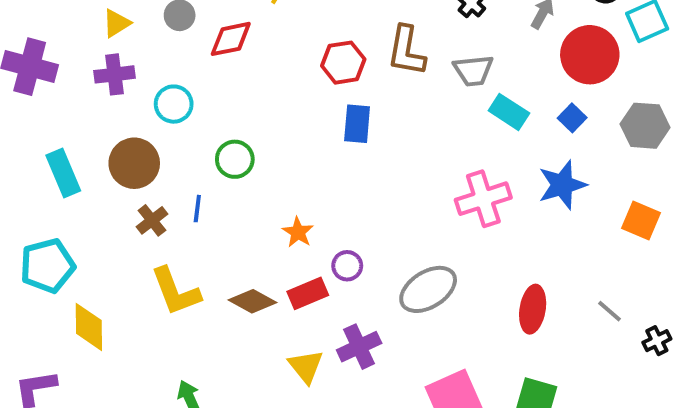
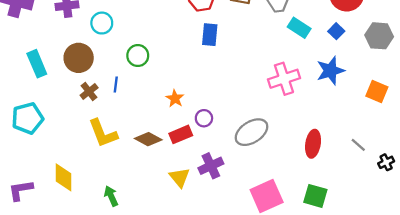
yellow diamond: (89, 327) -> (64, 177), moved

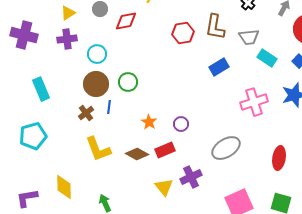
blue rectangle: (210, 35) -> (219, 67), moved, turned 54
brown circle: (79, 58) -> (96, 84), moved
orange star: (175, 98) -> (149, 122), moved
purple circle: (204, 118) -> (181, 124), moved

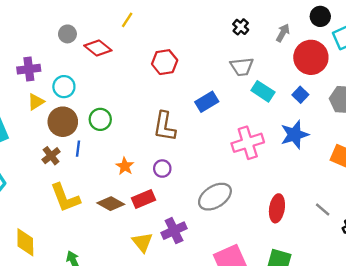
yellow triangle: (68, 13) -> (36, 102), moved
red diamond: (126, 21) -> (98, 48), turned 50
brown L-shape: (215, 27) -> (165, 126), moved

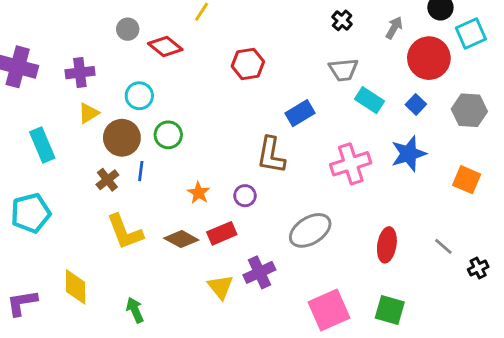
cyan circle: (64, 87) -> (139, 96), moved
brown L-shape: (165, 126) -> (271, 155), moved

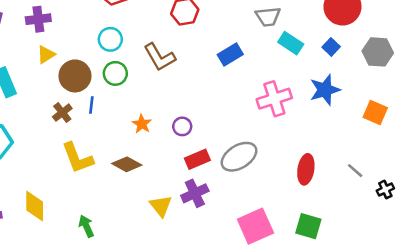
cyan circle: (139, 96) -> (110, 39), moved
brown L-shape: (271, 155) -> (160, 57), moved, turned -40
red rectangle: (222, 233) -> (197, 159), moved

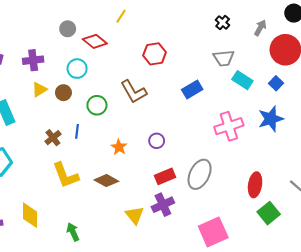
cyan circle: (110, 39) -> (77, 69), moved
brown circle: (75, 76) -> (63, 93), moved, size x0.6
purple circle: (182, 126) -> (157, 141), moved
gray ellipse: (239, 157) -> (200, 174), turned -32
green square: (308, 226) -> (269, 213), moved, turned 35

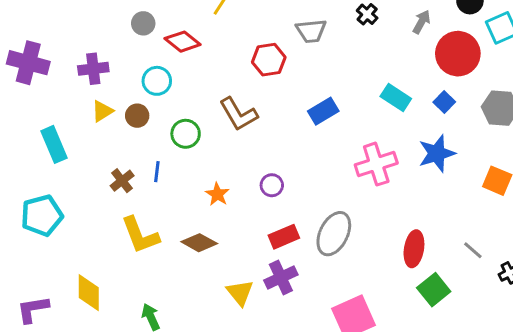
gray trapezoid: (224, 58) -> (311, 31), moved

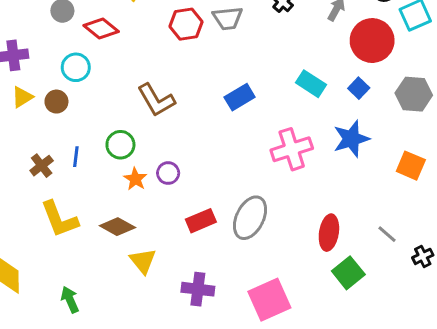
red hexagon: (269, 60) -> (186, 24), moved
green circle: (186, 134) -> (120, 145), moved
purple circle: (272, 185) -> (168, 173), moved
purple cross: (281, 278) -> (198, 289), moved, turned 32
yellow triangle: (240, 293) -> (143, 261), moved

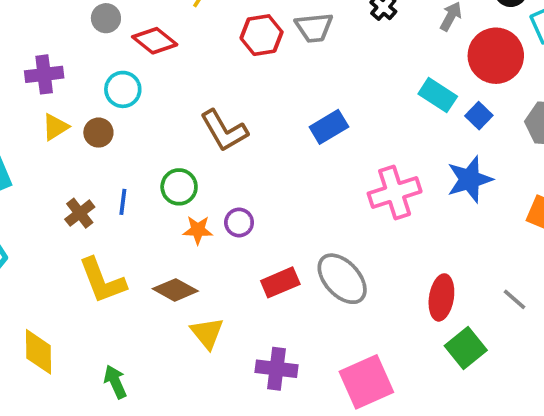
cyan rectangle: (311, 84) -> (438, 95), moved
orange star: (135, 179) -> (198, 230), turned -30
gray ellipse: (250, 218) -> (342, 279), turned -69

